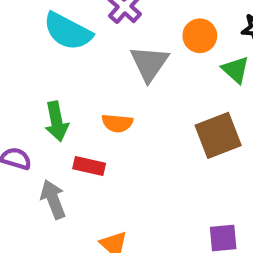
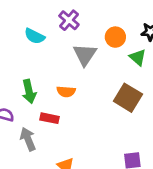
cyan semicircle: (68, 31) -> (35, 36), size x0.7
brown square: (218, 135) -> (128, 98), turned -36

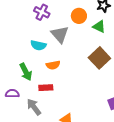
cyan semicircle: (35, 36) -> (38, 45), moved
brown square: (128, 98) -> (99, 58), turned 30

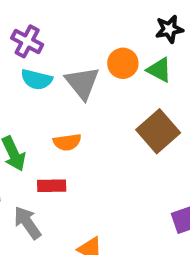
purple cross: (42, 12) -> (27, 41), moved
orange circle: (79, 16) -> (123, 63), moved
cyan semicircle: (38, 45) -> (37, 80), moved

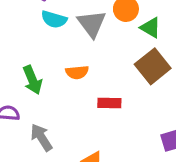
green triangle: (159, 70) -> (150, 28), moved
red rectangle: (52, 186) -> (109, 103), moved

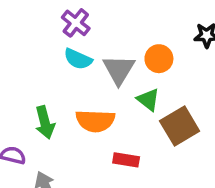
green triangle: (150, 28) -> (148, 100), moved
orange semicircle: (77, 72) -> (95, 121), size x1.5

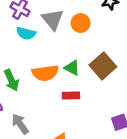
gray triangle: (119, 70) -> (53, 19), moved
green triangle: (148, 100) -> (72, 68), moved

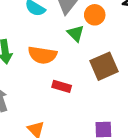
green triangle: (72, 68) -> (76, 33), moved

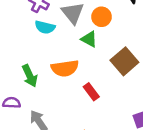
red rectangle: (62, 86) -> (91, 92), turned 54

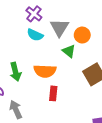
red rectangle: (91, 92) -> (53, 93), moved, turned 32

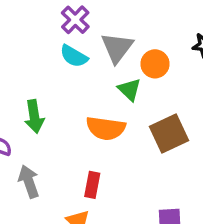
orange semicircle: (45, 71) -> (106, 128), moved
red rectangle: (53, 93) -> (92, 185), moved

